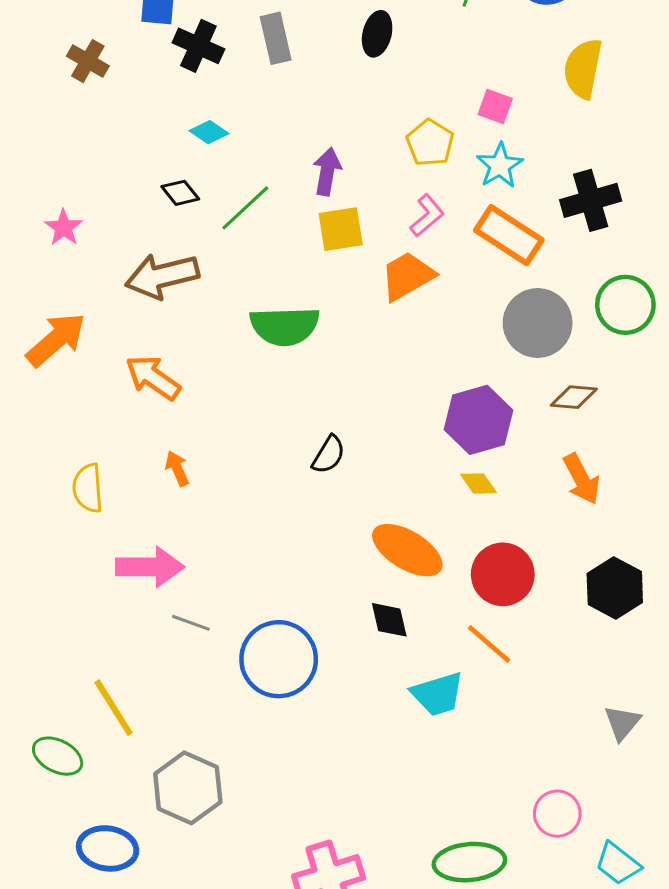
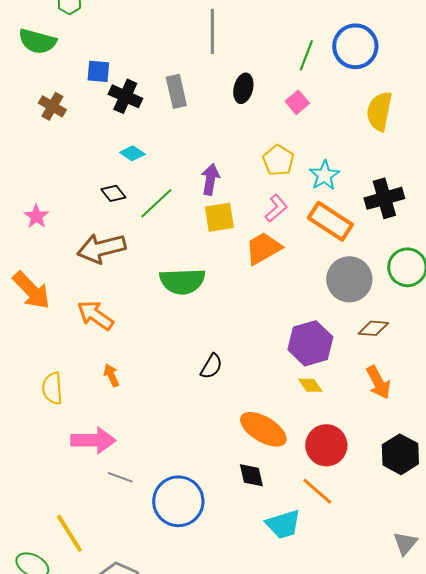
pink square: (495, 106) -> (297, 102), moved, turned 30
orange arrow: (56, 340) -> (31, 290), turned 87

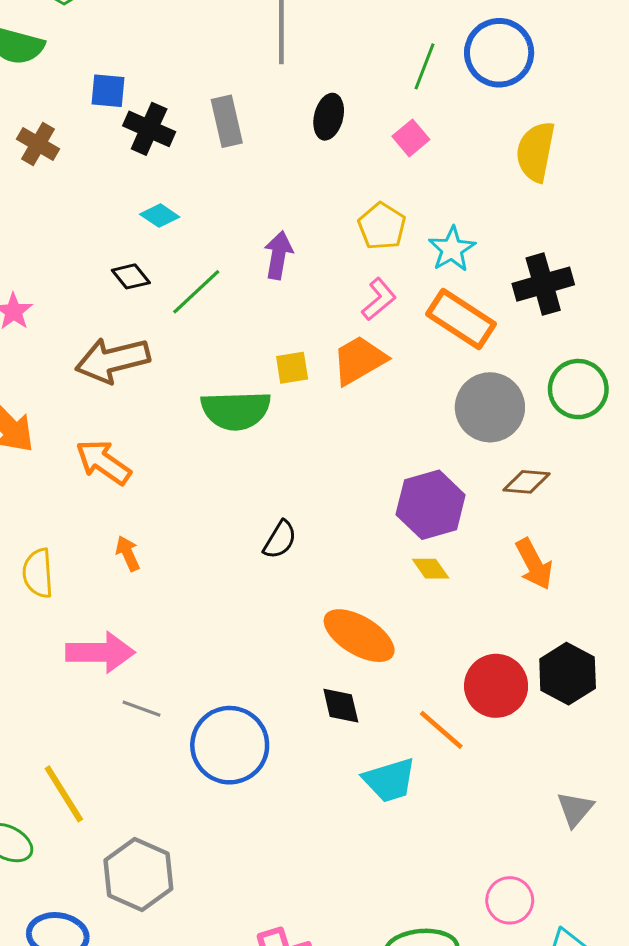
yellow square: (219, 217) -> (292, 368), moved, size x0.7
red circle: (326, 445) -> (496, 686), moved

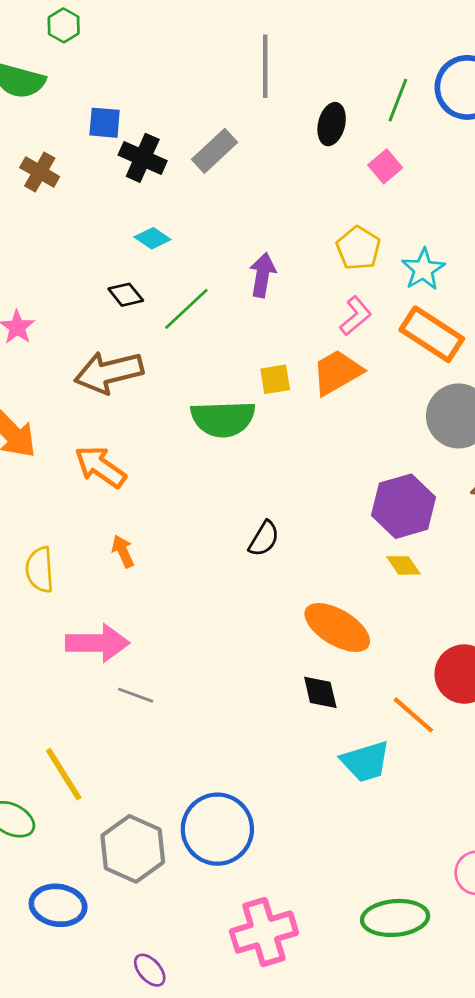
black ellipse: (329, 117) -> (332, 124), moved
gray rectangle: (227, 121) -> (215, 151), turned 60
blue circle: (230, 745) -> (217, 829), moved

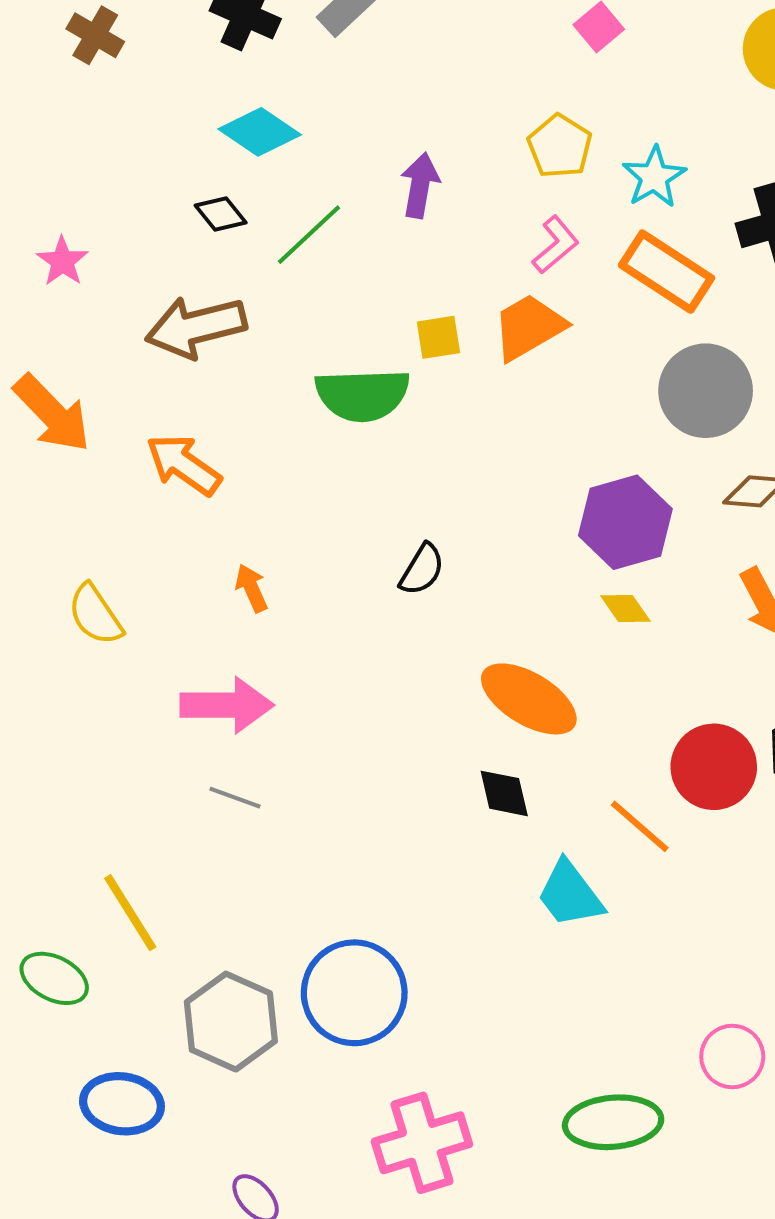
cyan diamond: (153, 238) -> (260, 132), size x1.5
orange arrow: (123, 551) -> (251, 588), moved
yellow semicircle: (40, 570) -> (95, 615), turned -30
pink arrow: (98, 643) -> (227, 705), moved
cyan trapezoid: (365, 761) -> (570, 894), turned 70

